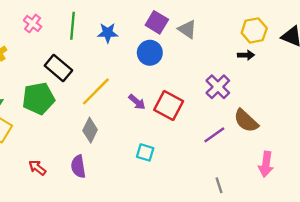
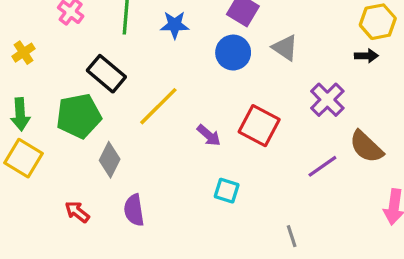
gray triangle: (187, 29) -> (285, 48), moved
purple arrow: (137, 102) -> (209, 135), moved
gray diamond: (90, 130) -> (110, 160), moved
gray line: (219, 185) -> (292, 236), moved

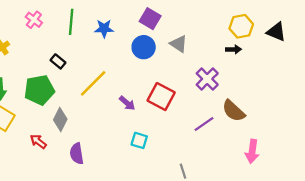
black rectangle: (106, 74) -> (58, 61), size x0.6
red arrow: (77, 212) -> (38, 142), moved

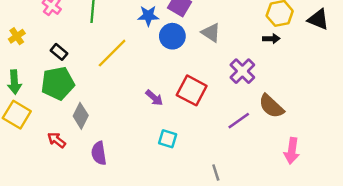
blue star: (104, 29) -> (148, 16), moved
black rectangle: (58, 61) -> (59, 52), moved
yellow line: (93, 83) -> (112, 53), moved

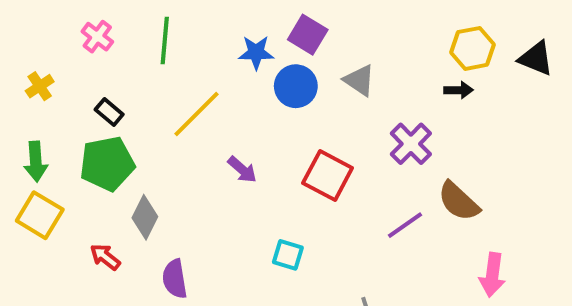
purple arrow: (154, 98) -> (242, 170), moved

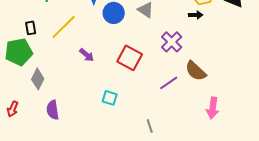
black rectangle: (109, 112) -> (31, 28), moved, turned 40
red arrow: (105, 257) -> (13, 109), moved, turned -105

